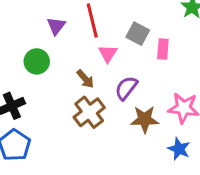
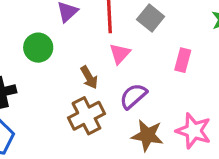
gray square: (138, 34) -> (151, 18), moved

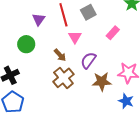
gray square: (151, 18) -> (88, 12), turned 35
pink rectangle: (183, 60) -> (113, 33), turned 40

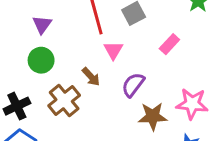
purple triangle: (39, 19) -> (42, 24), moved
brown cross: (63, 78) -> (64, 100), moved

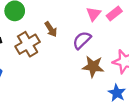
pink triangle: (113, 50) -> (94, 14), moved

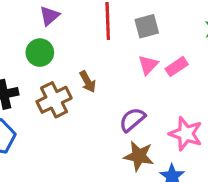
purple semicircle: (82, 40) -> (132, 120), moved
brown star: (93, 67) -> (139, 156), moved

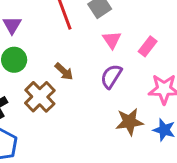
pink rectangle: (177, 67) -> (148, 46), moved
purple semicircle: (132, 120) -> (111, 76), moved

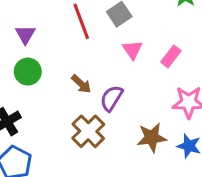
purple semicircle: (111, 76) -> (111, 98), moved
brown cross: (40, 97) -> (88, 131), moved

